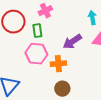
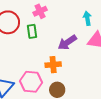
pink hexagon: (36, 54) -> (31, 82), moved

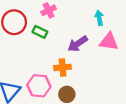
green rectangle: (32, 31) -> (40, 32), turned -56

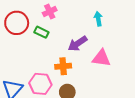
pink triangle: (109, 42) -> (101, 58), moved

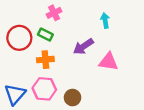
red circle: (17, 23) -> (19, 38), moved
orange cross: (63, 66) -> (45, 60), moved

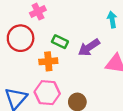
pink cross: (54, 13) -> (38, 12), moved
green rectangle: (45, 35) -> (60, 42), moved

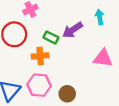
purple arrow: (89, 47) -> (73, 30), moved

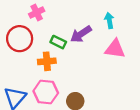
pink triangle: (103, 58) -> (115, 49), moved

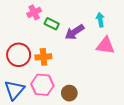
red circle: (20, 39) -> (19, 55), moved
green rectangle: (58, 42) -> (52, 24), moved

